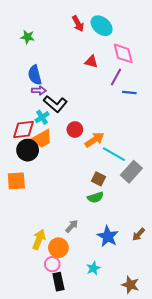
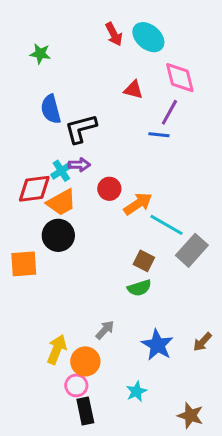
purple arrow: (39, 90) -> (79, 165), moved
blue line: (129, 92) -> (159, 135), moved
black L-shape: (55, 104) -> (81, 129), moved, turned 125
black circle: (28, 150) -> (58, 235), moved

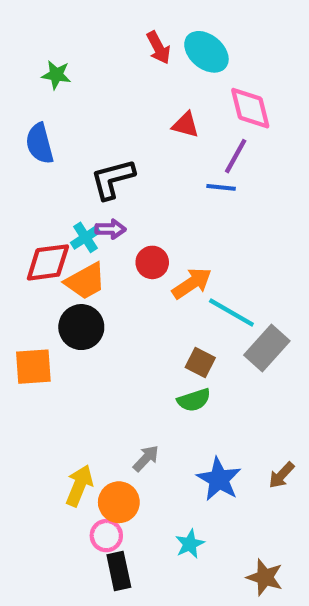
blue semicircle: (51, 109) -> (40, 144), moved

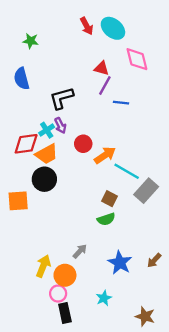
purple line: (236, 156) -> (105, 85), moved
purple arrow: (111, 229) -> (60, 125), turned 63

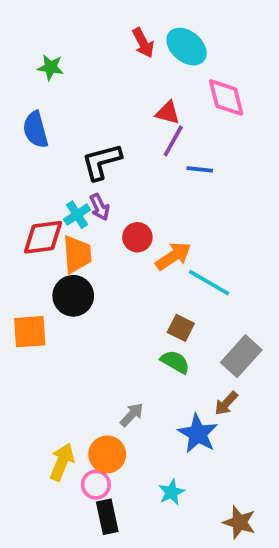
orange trapezoid: (47, 154) -> (77, 254), turned -65
gray rectangle: (146, 191) -> (241, 356), moved
green semicircle: (106, 219) -> (175, 362), turned -132
brown arrow: (154, 260) -> (226, 403), moved
yellow arrow: (43, 266) -> (62, 462), moved

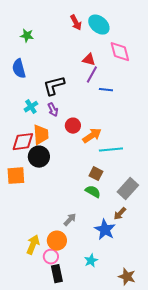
cyan cross: (77, 215) -> (31, 107), moved
red diamond: (43, 237) -> (23, 142), moved
cyan line: (209, 283) -> (111, 150), turned -35

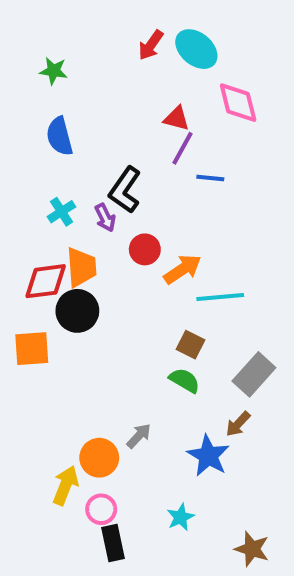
red arrow: (76, 23) -> (151, 45), turned 63
blue semicircle: (19, 69) -> (60, 136), moved
black L-shape: (54, 86) -> (125, 190), moved, turned -40
orange circle: (57, 241) -> (99, 458), moved

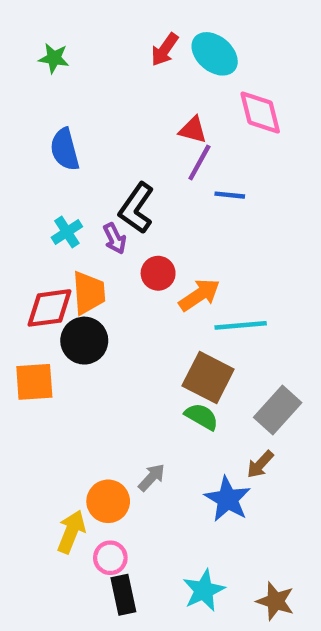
green star: (54, 71) -> (54, 58), moved
brown square: (190, 345) -> (208, 377), size x1.6
cyan star: (181, 517) -> (204, 590), moved, size x1.4

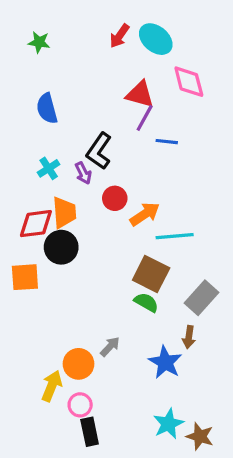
red triangle: (193, 130) -> (140, 94), size x1.4
brown arrow: (260, 464) -> (189, 337), turned -35
cyan star: (204, 590) -> (168, 424), moved

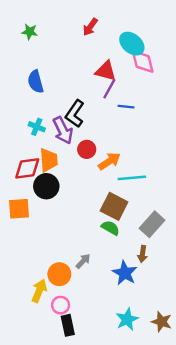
cyan ellipse: (156, 39) -> (132, 44), moved
cyan cross: (49, 168) -> (37, 127), turned -35
purple arrow: (83, 173) -> (63, 130), size x1.6
brown star: (200, 436) -> (162, 322), moved

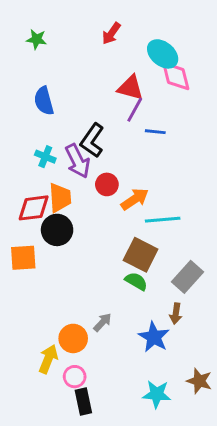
cyan star: (127, 319) -> (157, 394), turned 30
brown star: (162, 322) -> (199, 381), moved

